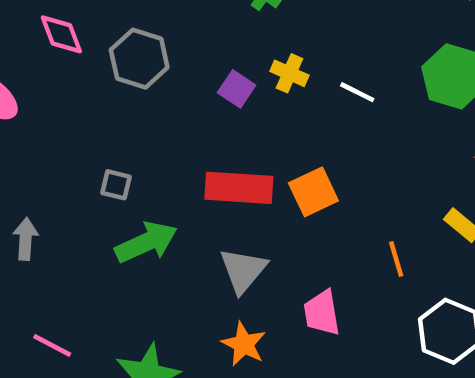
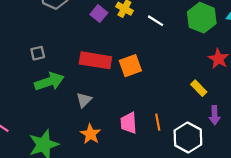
gray square: (116, 185) -> (38, 53), turned -32
orange line: (396, 259) -> (158, 122), moved
gray triangle: (243, 270) -> (84, 100), moved, size x0.7

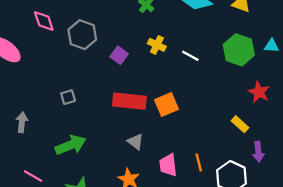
purple square: (99, 14) -> (119, 55), moved
green arrow: (49, 82) -> (71, 145), moved
gray triangle: (84, 100) -> (135, 142), moved, turned -35

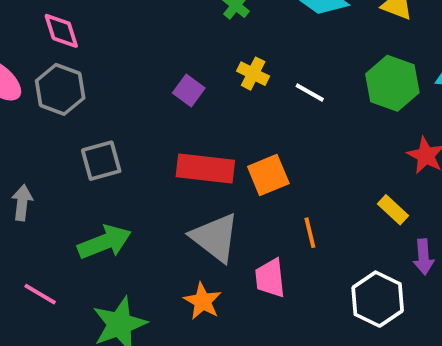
gray hexagon: (82, 35) -> (60, 89), moved
gray square: (68, 97) -> (101, 161), size x1.5
gray triangle: (135, 142) -> (215, 238), size x1.8
orange line: (199, 162) -> (310, 233), moved

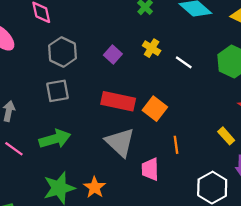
gray hexagon: (60, 89) -> (62, 52), moved
orange square: (268, 175) -> (155, 109), turned -35
pink line: (40, 294) -> (14, 149), moved
orange star: (203, 301) -> (95, 187), moved

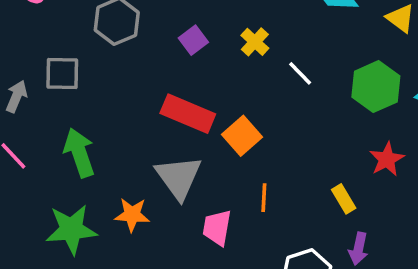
gray square: (57, 91) -> (62, 74), moved
green arrow: (55, 139) -> (79, 153), turned -104
orange star: (95, 187) -> (132, 215), moved, turned 30

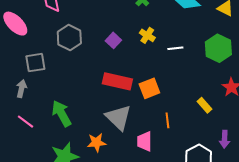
white line: (300, 73) -> (175, 48), turned -42
gray square: (62, 74) -> (35, 63), moved
orange square: (242, 136) -> (149, 88), turned 30
yellow rectangle: (344, 199) -> (204, 105), moved

